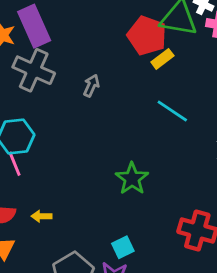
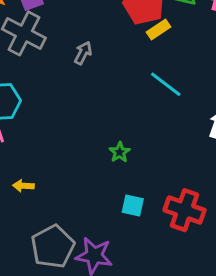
green star: (132, 179) -> (120, 152), size x0.6
cyan square: (123, 247) -> (133, 205), moved, turned 35

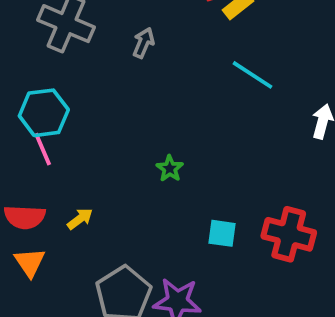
green star: (120, 152) -> (170, 169), moved
yellow arrow: (23, 186) -> (80, 219), turned 144

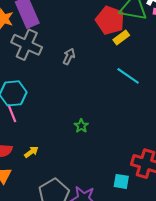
cyan square: (222, 233) -> (121, 181), moved

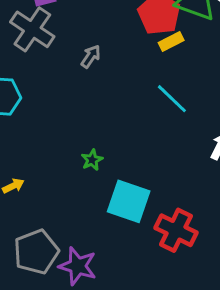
cyan square: (121, 181) -> (129, 201), moved, size x1.8

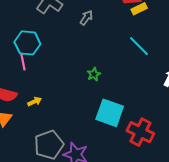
green star: (92, 160) -> (94, 74), moved

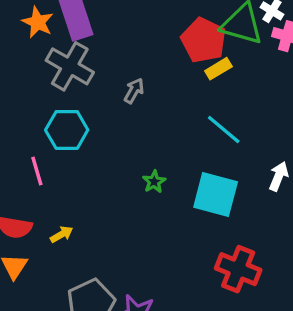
cyan hexagon: (27, 43) -> (67, 130), moved
cyan square: (110, 113) -> (216, 194), moved

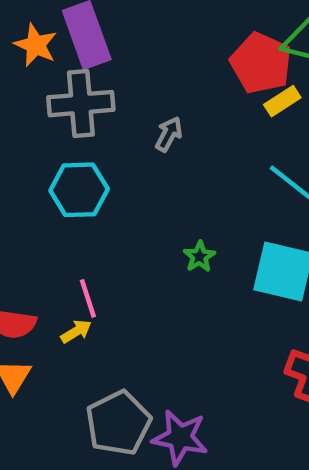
gray cross: (70, 66) -> (81, 104), turned -33
pink line: (37, 171) -> (88, 298), moved

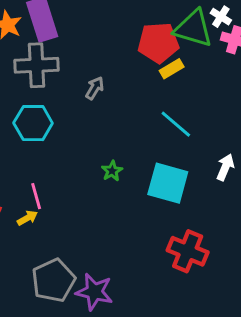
red pentagon: (261, 63) -> (158, 43), turned -30

